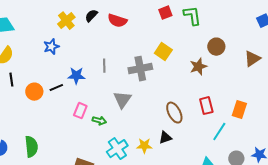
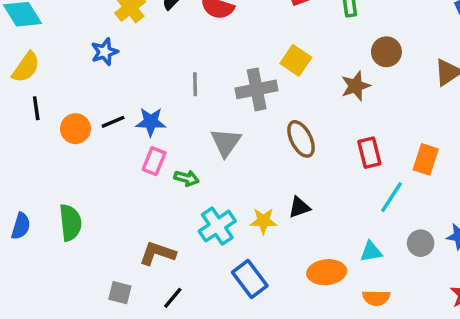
blue star: (76, 76) -> (151, 122), moved
brown ellipse: (174, 113) -> (301, 139), moved

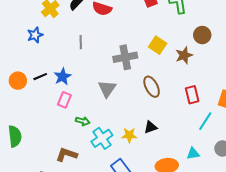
yellow square: (296, 60) -> (158, 45), moved
gray line: (195, 84) -> (81, 42), moved
blue star: (151, 122) -> (62, 77), turned -30
green arrow: (187, 178) -> (83, 121), moved

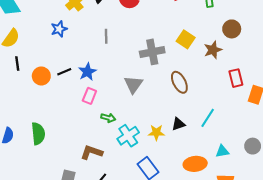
red rectangle: (192, 95) -> (236, 78), moved
cyan line: (205, 121) -> (208, 118), moved

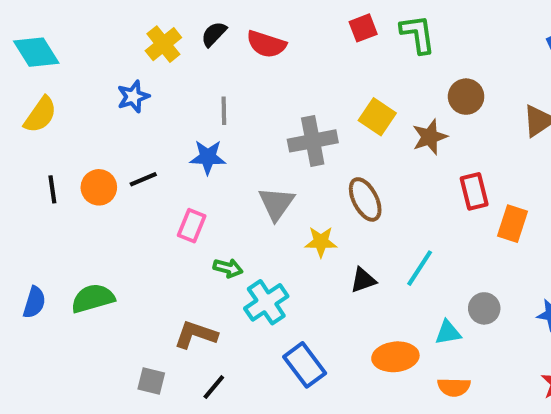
black line: (17, 63) -> (52, 189), moved
blue star: (87, 72) -> (208, 157), moved, turned 30
yellow star: (156, 132) -> (321, 242), moved
green semicircle: (38, 134) -> (93, 298), turned -100
gray circle: (253, 146) -> (484, 308), moved

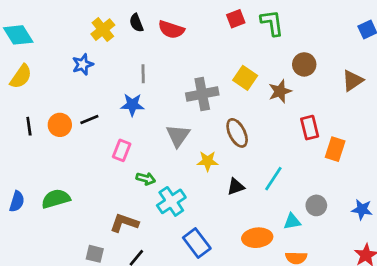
black semicircle: (214, 34) -> (136, 23), turned -66

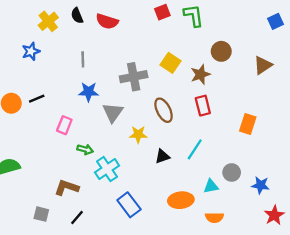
blue star: (132, 105) -> (89, 92), moved
red rectangle: (310, 128) -> (203, 106), moved
blue star: (362, 209) -> (260, 185), moved

